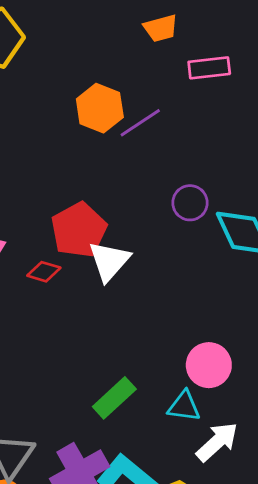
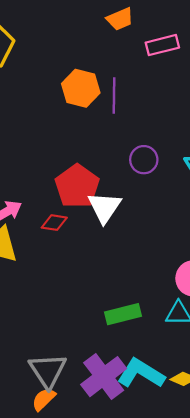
purple line: (140, 123) -> (114, 95), turned -48
purple circle: (190, 203) -> (144, 160), moved
green rectangle: (114, 398) -> (123, 314), turned 36

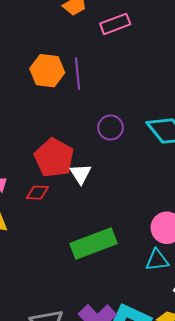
white triangle: (104, 207) -> (80, 174), size x0.7
green rectangle: (123, 314) -> (94, 243), moved, size x1.4

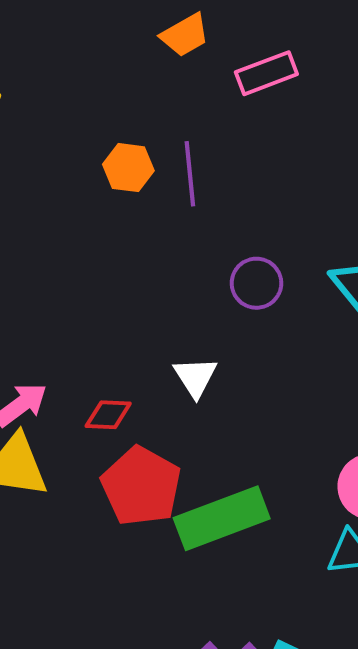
orange hexagon: (47, 71) -> (128, 168), size x0.7
red pentagon: (54, 158) -> (141, 486), moved

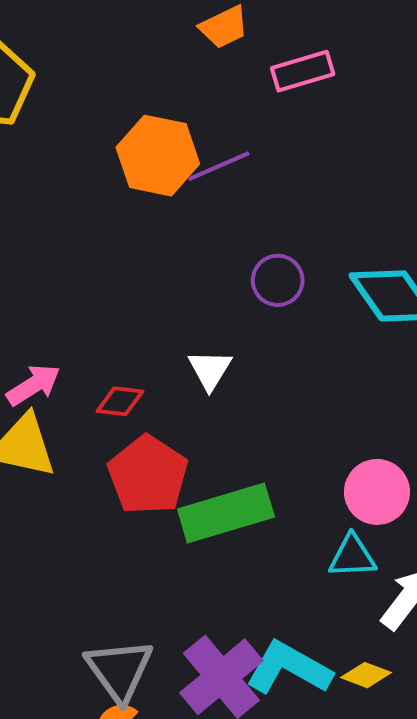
orange hexagon: (128, 168) -> (158, 156), size x1.6
purple line: (190, 174) -> (219, 166), turned 68

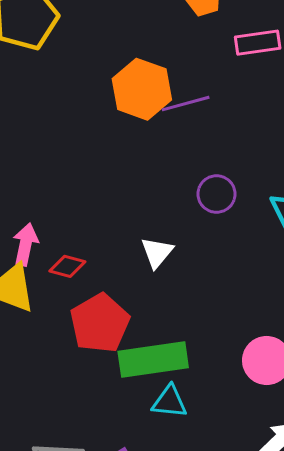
pink arrow: (33, 385) -> (25, 244), turned -54
red diamond: (120, 401) -> (67, 266), moved
cyan triangle: (352, 556) -> (170, 402), moved

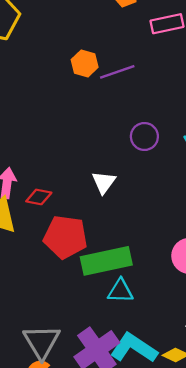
orange hexagon: (142, 89) -> (85, 63), size x0.6
red pentagon: (100, 323) -> (65, 237), turned -30

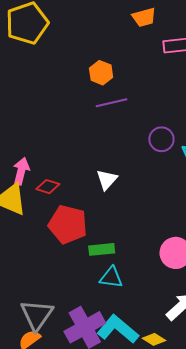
purple line: (117, 72) -> (111, 103), moved
purple circle: (144, 137) -> (161, 139), moved
green rectangle: (106, 261) -> (102, 249), size x0.6

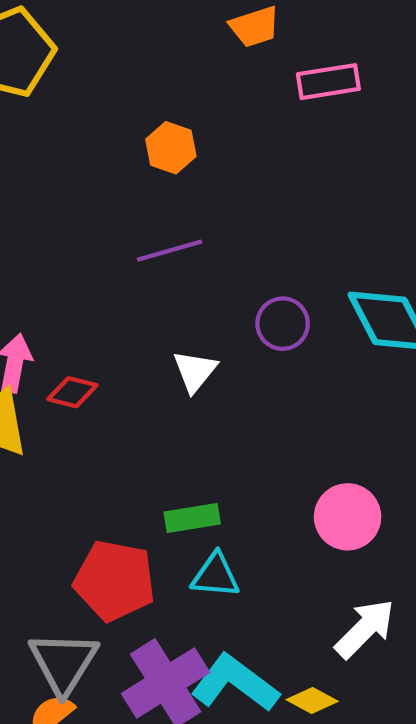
purple line: (111, 103) -> (170, 251), moved
purple circle: (161, 139) -> (283, 324), moved
red pentagon: (68, 224) -> (114, 580), moved

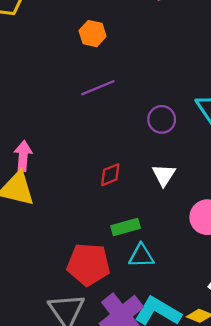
white triangle: (195, 371) -> (164, 175), moved
red diamond: (72, 392) -> (110, 175), moved, turned -30

